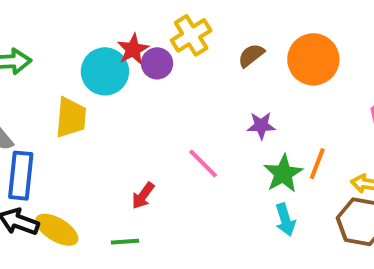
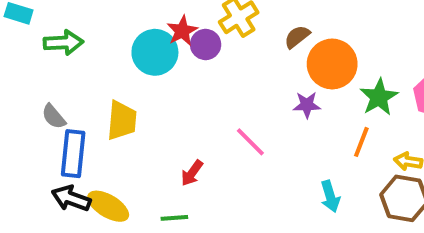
orange circle: (313, 59) -> (332, 64), moved
yellow trapezoid: (71, 117) -> (122, 120), moved
green star: (283, 174) -> (379, 97), moved

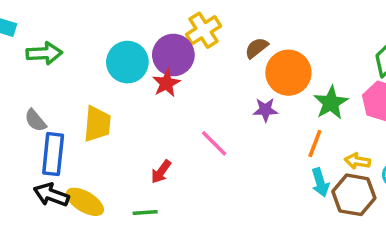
red star: (182, 31) -> (166, 83), moved
purple circle: (206, 45) -> (173, 55), size x1.5
cyan arrow: (330, 196) -> (320, 182), moved

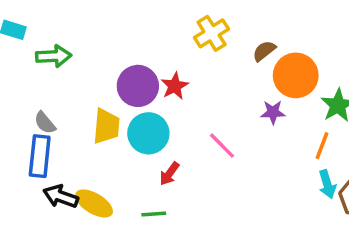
purple circle: (173, 55) -> (138, 86), moved
cyan circle: (127, 62) -> (148, 133), moved
blue rectangle: (53, 154) -> (40, 156), moved

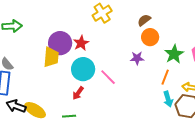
brown semicircle: (264, 51) -> (144, 20), moved
orange circle: (296, 75) -> (150, 37), size x0.7
yellow trapezoid: (106, 126) -> (51, 57), moved
cyan circle: (148, 133) -> (83, 69), moved

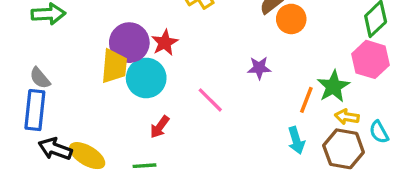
orange circle: (150, 37) -> (291, 19), moved
green star: (174, 54) -> (333, 86), moved
cyan circle: (83, 69) -> (146, 78), moved
cyan arrow: (168, 99) -> (296, 140), moved

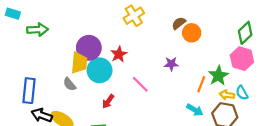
red star: (165, 43) -> (119, 54), moved
gray semicircle: (40, 78) -> (70, 84), moved
cyan semicircle: (379, 132) -> (242, 93), moved
cyan arrow: (296, 140) -> (195, 110), turned -42

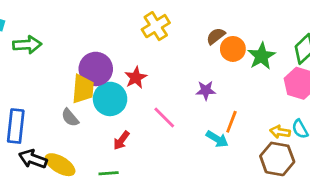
green star: (218, 76) -> (261, 56), moved
orange line: (201, 84) -> (231, 122), moved
cyan arrow: (195, 110) -> (217, 139), moved

